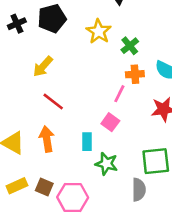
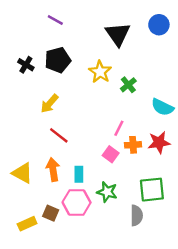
black cross: (17, 24) -> (26, 65), turned -35
orange cross: (135, 74) -> (133, 145), moved
cyan rectangle: (87, 142) -> (79, 174), moved
yellow rectangle: (17, 186) -> (27, 224), moved
pink hexagon: (73, 197) -> (77, 202), moved

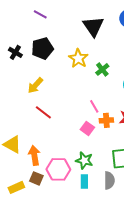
pink line: (119, 128) -> (94, 106), turned -56
orange arrow: (53, 170) -> (34, 155), moved
cyan rectangle: (79, 174) -> (84, 181), moved

